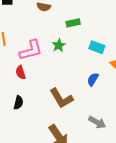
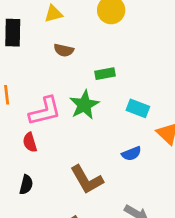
green star: (59, 45) -> (84, 105), size x1.5
blue semicircle: (93, 79) -> (131, 154), turned -144

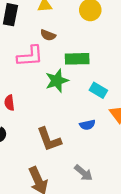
green rectangle: (105, 74) -> (77, 59), size x1.5
pink L-shape: (45, 111) -> (30, 56), moved

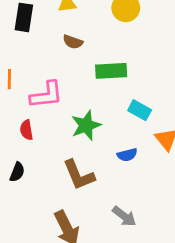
pink L-shape: (30, 56) -> (46, 95), moved
green star: (57, 81) -> (86, 125), moved

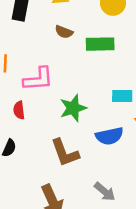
green rectangle: (111, 71) -> (100, 44), moved
cyan rectangle: (140, 110) -> (122, 96), turned -30
blue semicircle: (127, 155) -> (109, 136), size x1.5

